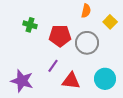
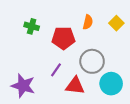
orange semicircle: (86, 11) -> (88, 22), moved
gray circle: (87, 43) -> (92, 61), moved

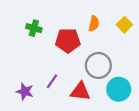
purple line: (56, 70) -> (52, 81), moved
purple star: (23, 86) -> (25, 91), size x0.7

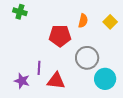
green cross: (34, 28) -> (20, 12), moved
purple line: (52, 81) -> (39, 68), moved, turned -32
red triangle: (80, 91) -> (56, 81), moved

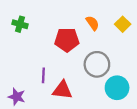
green cross: (20, 12) -> (20, 24), moved
orange semicircle: (83, 21) -> (92, 23), turned -48
purple star: (22, 81) -> (17, 97), moved

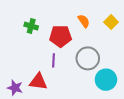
green cross: (20, 24) -> (31, 26), moved
purple line: (43, 75) -> (53, 60), moved
red triangle: (62, 90) -> (38, 82), moved

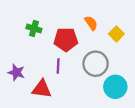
yellow square: (111, 22) -> (116, 34), moved
purple star: (15, 88) -> (16, 72), moved

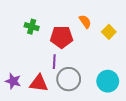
gray circle: (96, 64) -> (69, 79), moved
purple star: (16, 72) -> (13, 81), moved

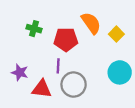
orange semicircle: (85, 22) -> (91, 23), size x1.5
purple star: (13, 81) -> (20, 72), moved
cyan circle: (108, 81) -> (120, 72), moved

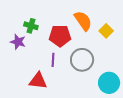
purple star: (20, 72) -> (18, 42), moved
cyan circle: (120, 72) -> (109, 83), moved
gray circle: (74, 85) -> (82, 60), moved

